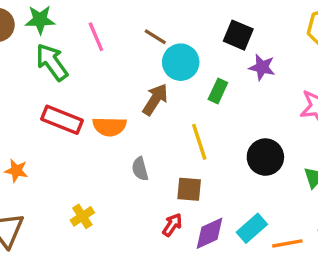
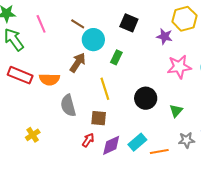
purple star: (262, 67) -> (165, 36), moved
gray semicircle: (140, 169) -> (68, 106), size x1.5

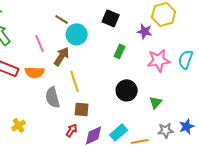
pink line: (41, 24) -> (40, 43), moved
green rectangle: (116, 57) -> (120, 51), moved
yellow line: (105, 89) -> (75, 81), moved

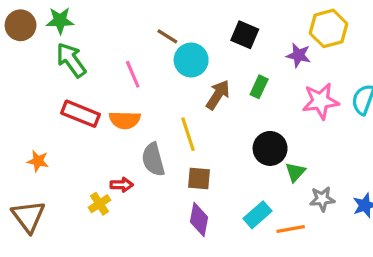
brown arrow: (62, 56) -> (218, 95), moved
green triangle: (156, 102) -> (295, 172), moved
red arrow: (72, 130) -> (122, 185), moved, turned 56
gray star: (166, 130) -> (322, 199), moved
purple diamond: (94, 135) -> (199, 220), moved, turned -55

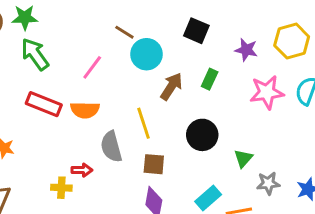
yellow hexagon: (328, 28) -> (292, 41), moved
pink line: (133, 74) -> (92, 67), turned 60
black circle: (270, 148) -> (202, 135), moved
yellow cross: (99, 204) -> (61, 188), turned 36

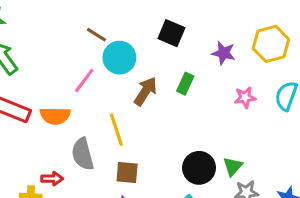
pink line: (92, 67) -> (84, 81), moved
pink star: (267, 92) -> (245, 97), size x0.6
black circle: (202, 135) -> (199, 168), moved
green triangle: (243, 158) -> (233, 166), moved

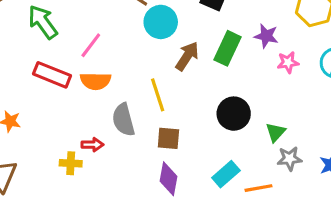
purple star: (224, 53) -> (266, 36), moved
pink line: (84, 81) -> (91, 45), moved
green rectangle: (185, 84) -> (227, 48), size x1.5
black circle: (199, 168) -> (234, 114), moved

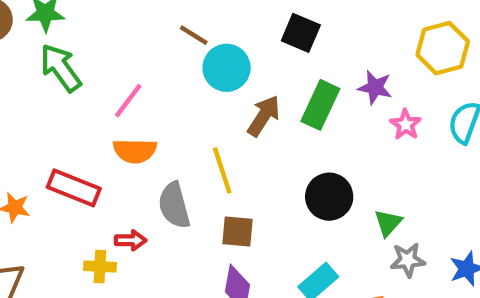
pink star: (288, 62) -> (406, 125), turned -30
red rectangle: (52, 75) -> (74, 188), moved

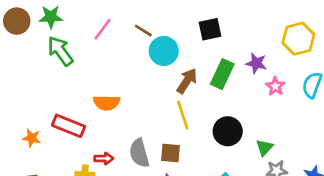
black square: (301, 33) -> (210, 29), turned -35
pink line: (128, 101) -> (102, 29), moved
yellow line: (222, 170) -> (183, 115), moved
gray semicircle: (174, 205) -> (139, 153), moved

